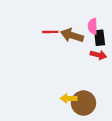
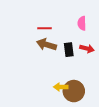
brown arrow: (72, 35) -> (46, 45), moved
black rectangle: (100, 38) -> (69, 50), moved

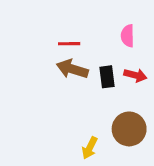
yellow arrow: (61, 87) -> (90, 148), moved, turned -64
brown circle: (74, 91) -> (129, 129), moved

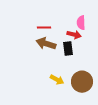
red arrow: (135, 75) -> (74, 35), moved
yellow arrow: (90, 148) -> (57, 80), moved, turned -88

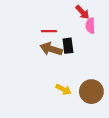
red arrow: (74, 35) -> (82, 12), moved, turned 32
black rectangle: (68, 49) -> (68, 46), moved

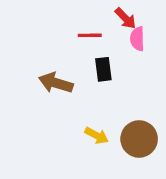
red line: (49, 31) -> (90, 35), moved
brown arrow: (51, 49) -> (56, 83), moved

